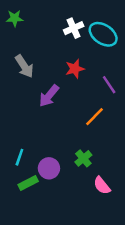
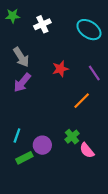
white cross: (74, 28) -> (42, 24), moved
red star: (75, 69) -> (60, 69), moved
purple arrow: (49, 96) -> (22, 83), moved
pink semicircle: (102, 186) -> (87, 150), moved

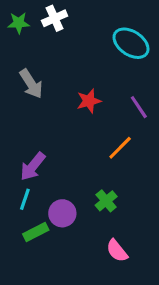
white cross: (42, 24) -> (55, 18), moved
purple arrow: (22, 83) -> (33, 166), moved
pink semicircle: (87, 150) -> (117, 251), moved

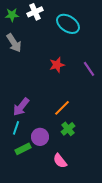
cyan ellipse: (131, 43) -> (68, 24), moved
gray arrow: (31, 84) -> (14, 43), moved
orange line: (120, 148) -> (62, 108), moved
pink semicircle: (117, 251) -> (60, 161), moved

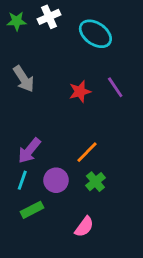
gray arrow: (14, 43) -> (24, 79), moved
purple line: (89, 69) -> (115, 87), moved
purple circle: (40, 137) -> (56, 180), moved
pink semicircle: (60, 161) -> (84, 227), turned -105

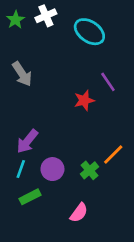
green star: (17, 21) -> (15, 20), turned -30
red star: (80, 92) -> (84, 100), moved
orange line: (87, 152) -> (113, 155), moved

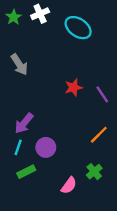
purple line: (108, 82) -> (102, 94), moved
green cross: (89, 170) -> (94, 172), moved

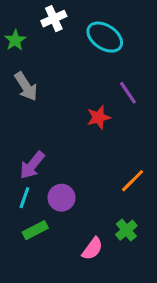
green star: (14, 17) -> (15, 40), moved
purple line: (102, 94) -> (128, 93), moved

